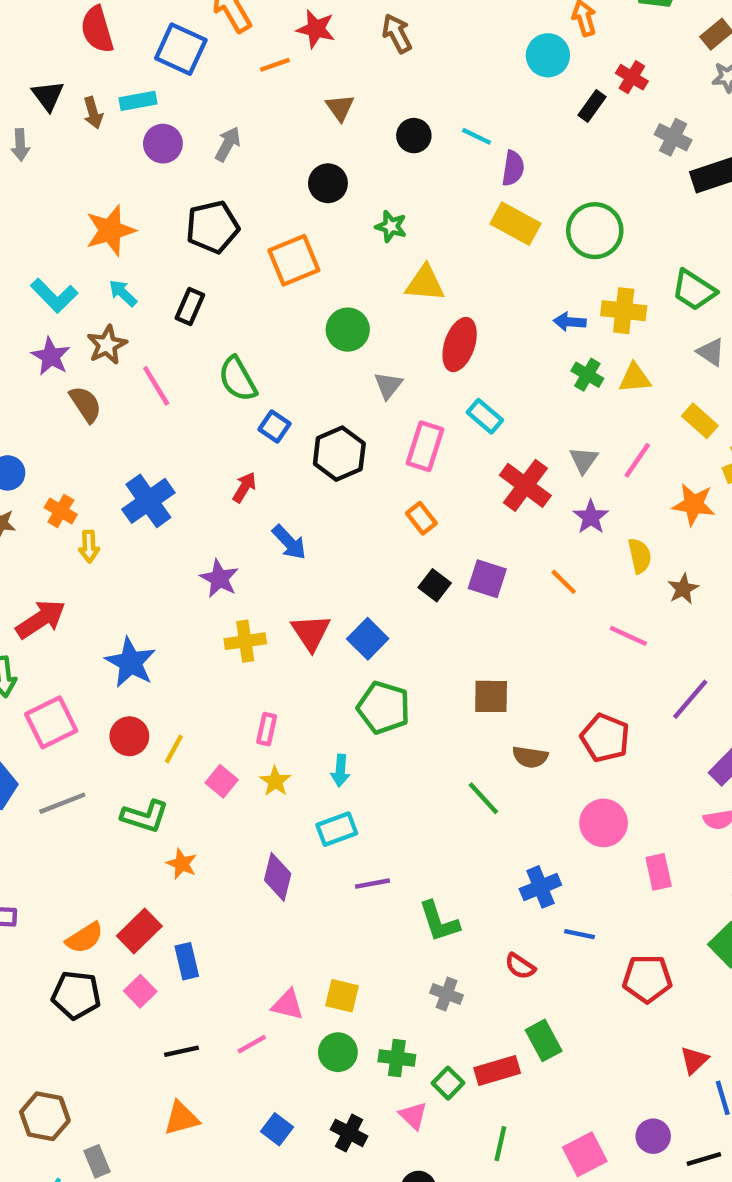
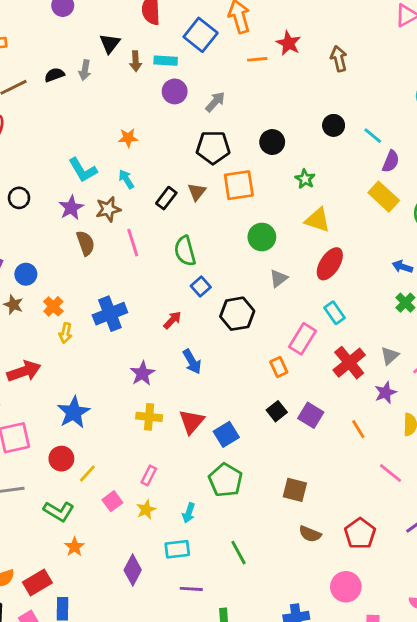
brown triangle: (340, 108) -> (197, 192), moved
black pentagon: (212, 227) -> (213, 147), moved
orange star: (110, 230) -> (128, 138), size x0.6
pink rectangle: (425, 446) -> (302, 339), moved
green line: (483, 798) -> (238, 553), moved

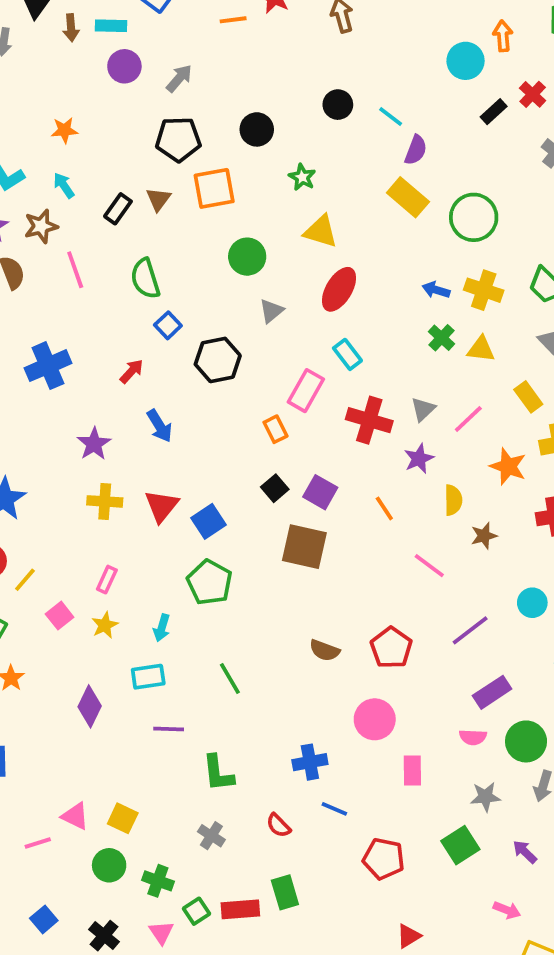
red cross: (349, 363) -> (369, 420), turned -32
brown square: (295, 490) -> (304, 547), moved, size x1.4

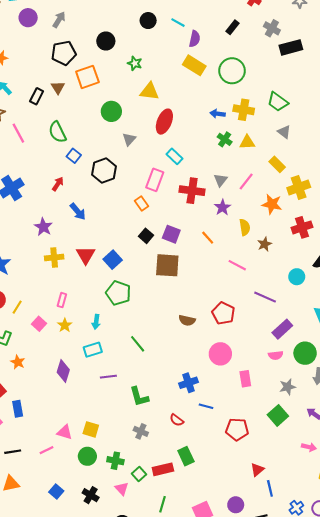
black rectangle: (494, 112) -> (233, 27), moved
purple line: (470, 630) -> (265, 297), turned 70

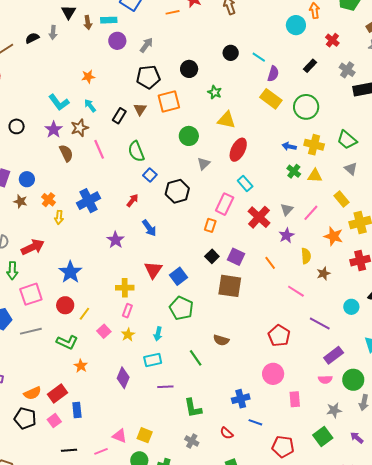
red cross: (192, 191) -> (259, 217), turned 30
orange rectangle: (142, 204) -> (210, 225), turned 48
yellow cross: (54, 257) -> (125, 288), moved
brown semicircle: (187, 320) -> (221, 340), moved

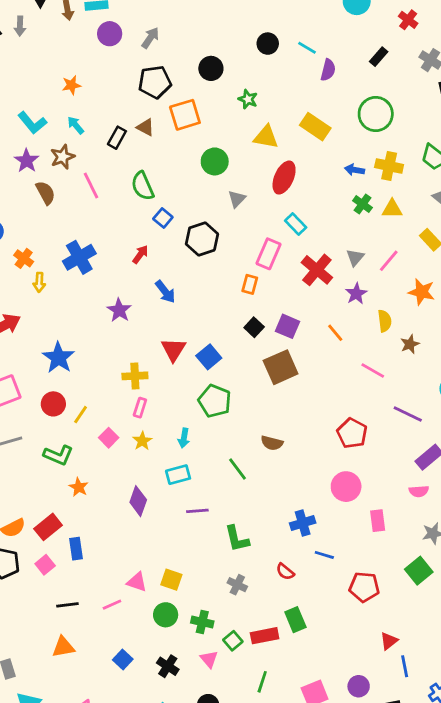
yellow rectangle: (271, 99) -> (315, 127), moved
brown triangle: (140, 109) -> (145, 127), turned -32
brown square: (230, 286) -> (281, 367), turned -30

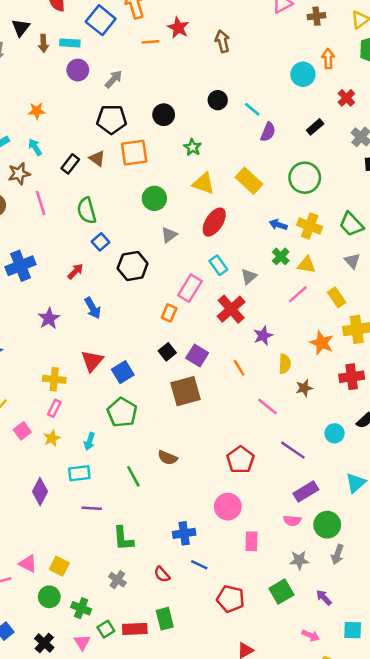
gray triangle: (355, 258) -> (249, 277), moved
pink line: (389, 261) -> (298, 294), moved

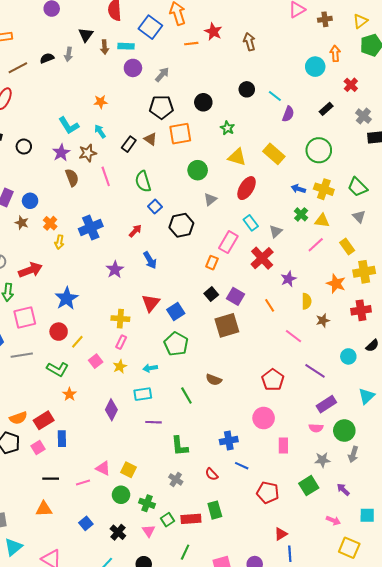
cyan arrow: (89, 441) -> (150, 368), turned 64

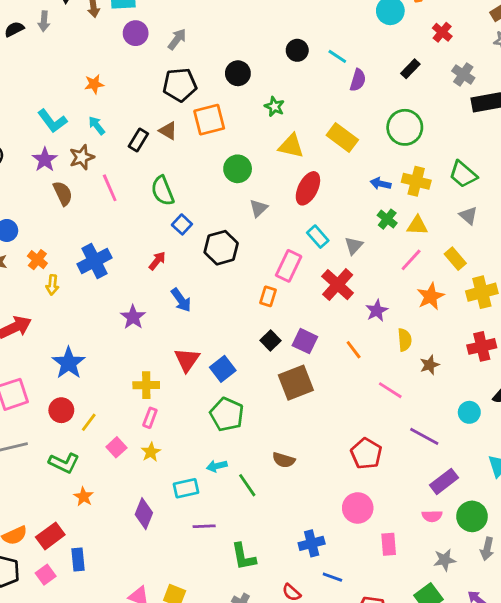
orange star: (336, 284) -> (431, 296), moved, turned 30
cyan arrow: (150, 368) -> (217, 466), moved

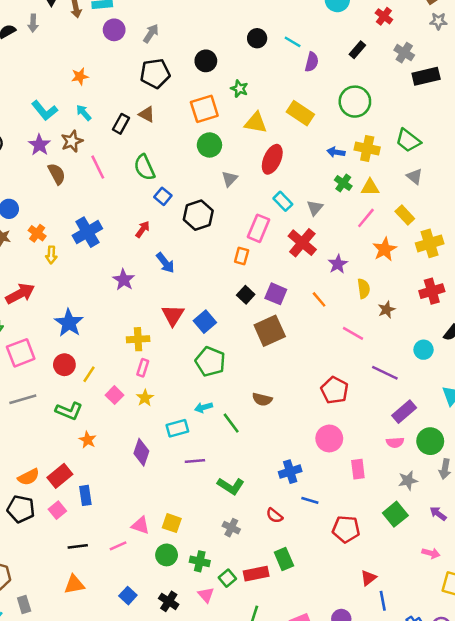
orange square: (209, 120) -> (204, 109), moved
green L-shape: (243, 557) -> (231, 486), turned -44

